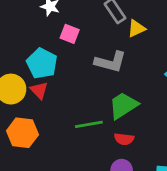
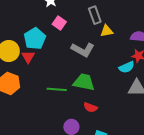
green trapezoid: (123, 105) -> (84, 82), turned 30
red semicircle: (124, 139) -> (90, 107), moved

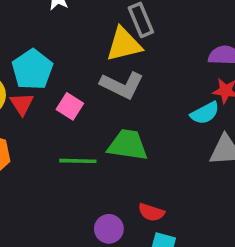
pink square: (59, 23) -> (70, 106), moved
yellow triangle: (107, 31) -> (124, 44), moved, size x1.5
red semicircle: (90, 107) -> (151, 212), moved

